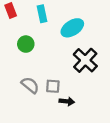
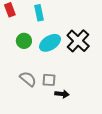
cyan ellipse: (72, 28) -> (50, 43), moved
black cross: (85, 60) -> (78, 41), moved

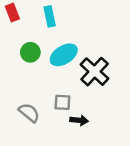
black cross: (78, 41) -> (95, 72), moved
gray semicircle: (28, 79) -> (29, 113), moved

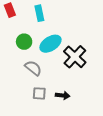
gray square: (62, 102) -> (39, 93), moved
gray semicircle: (29, 113) -> (33, 68), moved

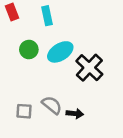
gray semicircle: (33, 68) -> (52, 105), moved
gray square: (39, 93) -> (24, 111), moved

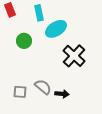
cyan ellipse: (60, 52) -> (56, 29), moved

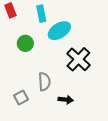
gray semicircle: (43, 87) -> (44, 82), moved, turned 48
gray square: (20, 92) -> (21, 98), turned -32

